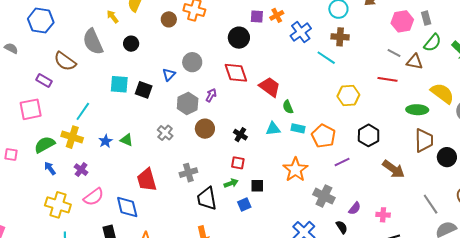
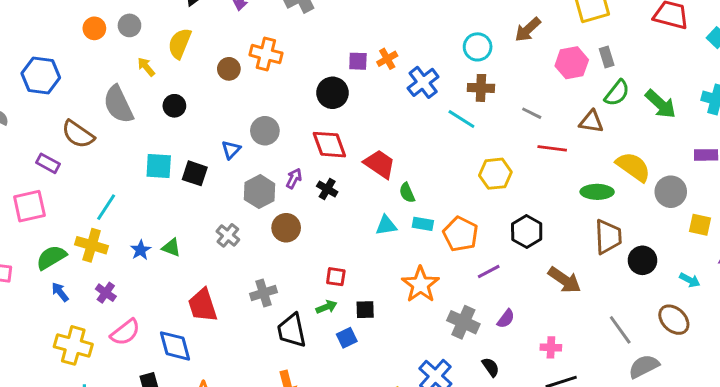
gray line: (394, 53) -> (532, 113), moved
black cross: (240, 135) -> (327, 189), moved
purple semicircle: (355, 208) -> (506, 319), moved

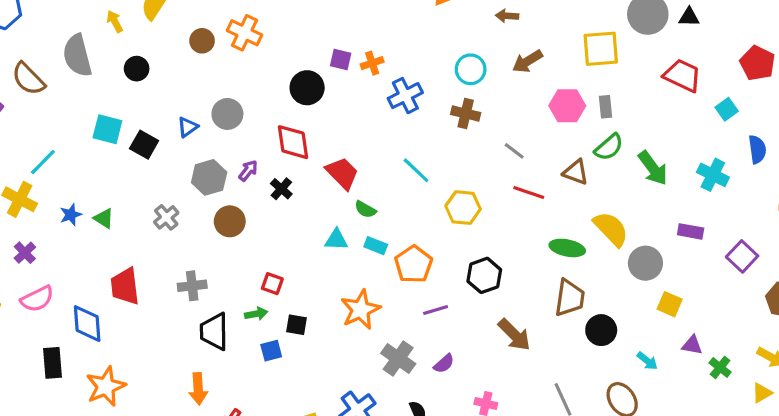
cyan line: (461, 119) -> (416, 170), moved
green semicircle: (407, 193) -> (365, 209), turned -48

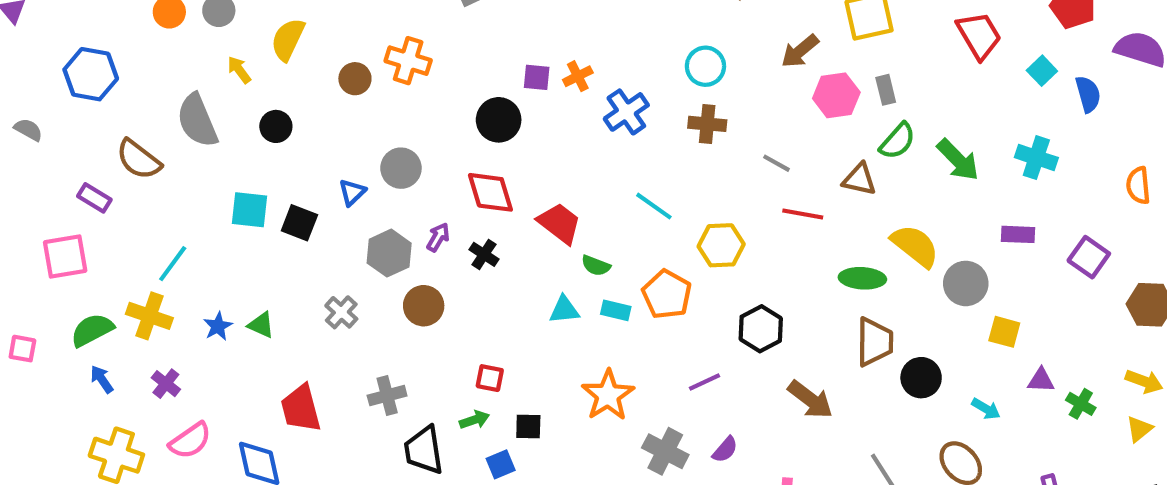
brown arrow: (527, 61) -> (800, 51), moved
red trapezoid: (682, 75) -> (979, 35), turned 42
blue semicircle: (757, 149) -> (1088, 94), moved
orange pentagon: (414, 264) -> (667, 294), moved

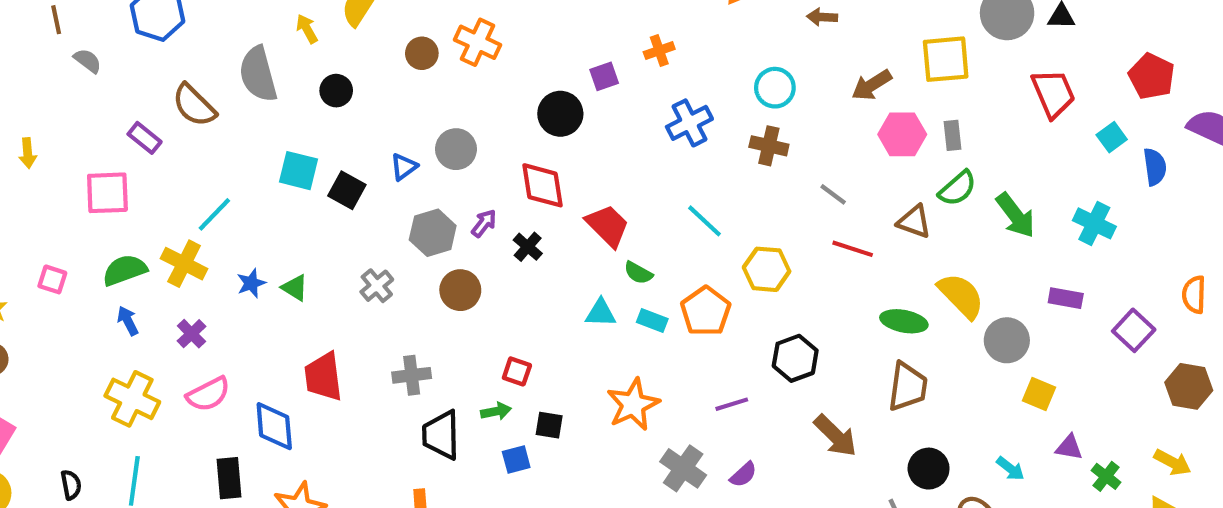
orange cross: (578, 76) -> (659, 51), moved
purple square: (537, 77) -> (604, 76), turned -32
orange semicircle: (1138, 185) -> (1194, 295), moved
black circle: (921, 378) -> (929, 469), moved

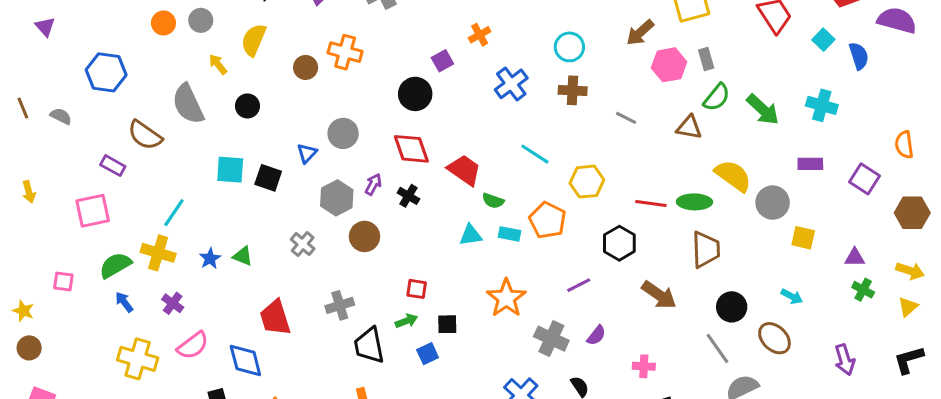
brown line: (56, 20) -> (23, 108), moved
red line: (853, 249) -> (651, 203), moved
purple triangle: (1069, 447) -> (855, 258), moved

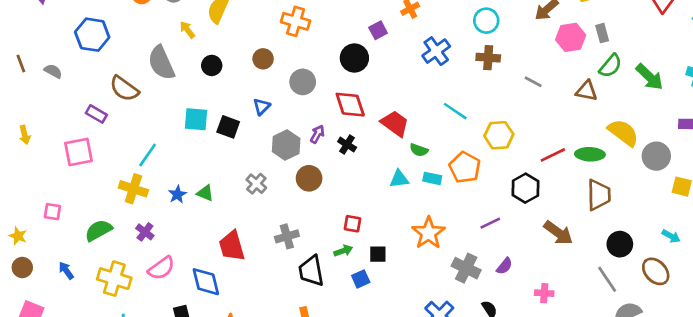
brown circle: (306, 67) -> (263, 59), moved
gray circle: (343, 133) -> (303, 82), moved
red line: (651, 203) -> (553, 155), turned -35
green semicircle: (115, 265) -> (98, 230), moved
blue arrow: (124, 302) -> (66, 270), moved

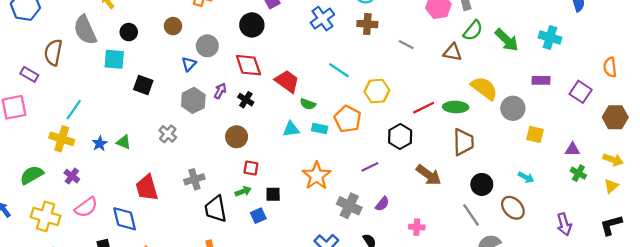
brown semicircle: (124, 89) -> (53, 52), turned 65
blue triangle: (262, 107) -> (189, 64), moved
cyan square: (196, 119) -> (114, 59), moved
brown circle: (309, 178) -> (237, 137), moved

